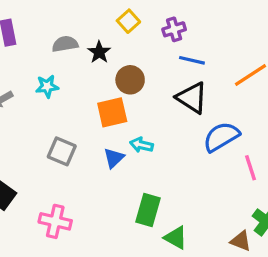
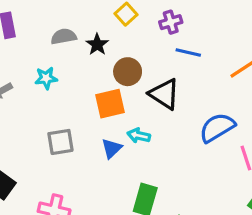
black triangle: (192, 98) -> (164, 94), moved
gray square: (62, 151) -> (60, 142), turned -32

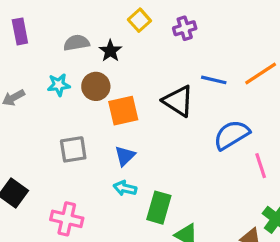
blue line: (188, 52) -> (214, 80), moved
brown circle: (128, 72) -> (96, 86), moved
cyan arrow: (139, 136) -> (125, 188), moved

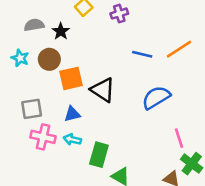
cyan star: (59, 85) -> (20, 58), turned 30
black triangle: (178, 101) -> (103, 90), moved
blue triangle: (125, 156) -> (72, 114), turned 30
pink line: (261, 166) -> (179, 138), moved
pink cross: (67, 219) -> (43, 137), moved

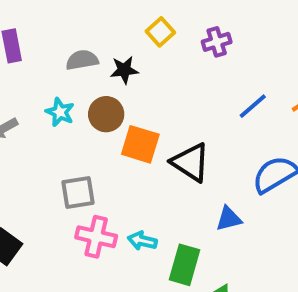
black star: (61, 31) -> (124, 70), turned 30
blue line: (142, 54) -> (253, 106), turned -54
orange square: (71, 78) -> (140, 144), turned 30
blue triangle: (72, 114) -> (229, 219), moved

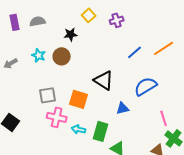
gray semicircle: (82, 60) -> (38, 21), moved
orange square: (140, 144) -> (79, 99), moved
cyan arrow: (142, 241) -> (79, 129), moved

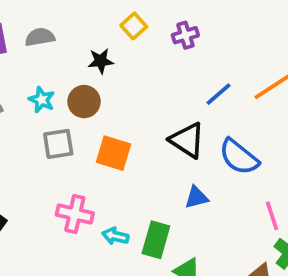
black triangle: (104, 80) -> (187, 140), moved
blue semicircle: (146, 86) -> (239, 157), turned -110
gray square: (48, 95) -> (58, 144), moved
orange square: (79, 99) -> (114, 153), moved

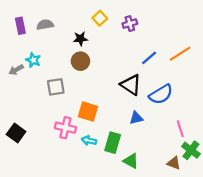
cyan star: (42, 100) -> (33, 60), moved
brown circle: (84, 102) -> (80, 61), moved
orange square: (114, 153) -> (88, 112), moved
blue semicircle: (239, 157) -> (161, 94), turned -70

